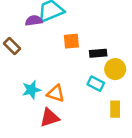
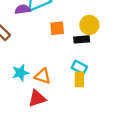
yellow circle: (115, 69) -> (89, 25), moved
yellow rectangle: (115, 109) -> (79, 79), moved

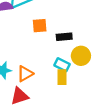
yellow circle: (89, 25) -> (81, 56), moved
orange triangle: (43, 76) -> (25, 74), turned -48

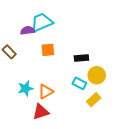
orange square: (40, 26) -> (48, 50), moved
yellow rectangle: (62, 77) -> (94, 100), moved, turned 48

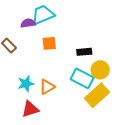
cyan rectangle: (79, 83) -> (82, 78), size x1.5
yellow rectangle: (94, 100) -> (97, 95), size x1.6
red triangle: (41, 112) -> (30, 109), moved

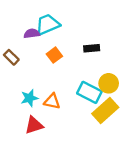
orange square: (49, 43) -> (54, 55), turned -32
black rectangle: (84, 52) -> (92, 48), moved
orange triangle: (47, 87) -> (52, 101), turned 42

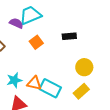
purple semicircle: (32, 34) -> (16, 23), turned 32
cyan rectangle: (89, 92) -> (50, 88), moved
yellow rectangle: (105, 110) -> (81, 91), size x0.7

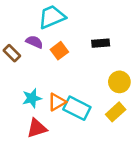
purple semicircle: (16, 23) -> (34, 42), moved
orange triangle: (34, 83) -> (57, 102), turned -42

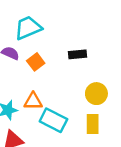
orange triangle: (57, 102) -> (33, 101), moved, turned 30
yellow rectangle: (116, 112) -> (93, 124), turned -48

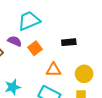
orange triangle: (33, 101) -> (53, 70), moved

